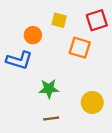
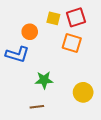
red square: (97, 20) -> (76, 17), moved
brown line: (51, 118) -> (37, 107), moved

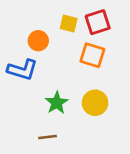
green star: (44, 80) -> (57, 103), turned -30
yellow circle: (83, 92) -> (95, 103), moved

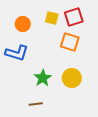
orange circle: (38, 41) -> (23, 24), moved

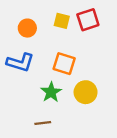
orange square: (70, 42) -> (64, 64), moved

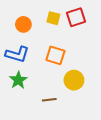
green star: (51, 92) -> (18, 80), moved
brown line: (43, 123) -> (49, 100), moved

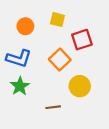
red square: (76, 17) -> (82, 40), moved
orange square: (55, 55) -> (60, 60), turned 30

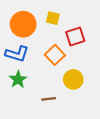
orange circle: (25, 26) -> (23, 24), size x1.6

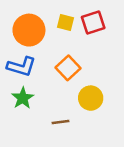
red square: (75, 36) -> (93, 23), moved

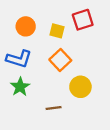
yellow square: (65, 23) -> (57, 31), moved
orange circle: (29, 30) -> (26, 26), size x0.7

